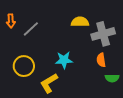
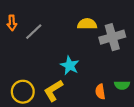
cyan star: (64, 60) -> (70, 65), turned 30
orange semicircle: (101, 60) -> (100, 92), moved
yellow circle: (24, 66) -> (23, 92), moved

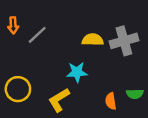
yellow semicircle: (87, 24) -> (93, 40), moved
cyan star: (70, 65) -> (77, 72), turned -30
yellow circle: (23, 92) -> (18, 89), moved

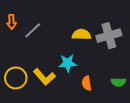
yellow L-shape: (59, 100) -> (44, 77), moved, turned -100
orange semicircle: (111, 101) -> (87, 83), moved

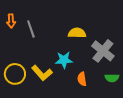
gray line: (33, 30) -> (31, 29), turned -66
gray cross: (109, 36) -> (103, 51), moved, turned -35

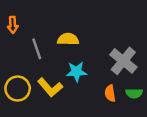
gray line: (31, 29) -> (37, 49), moved
yellow semicircle: (77, 33) -> (68, 39), moved
orange semicircle: (82, 79) -> (110, 93), moved

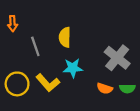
yellow semicircle: (68, 39) -> (65, 37), turned -90
orange semicircle: (110, 93) -> (105, 88), turned -63

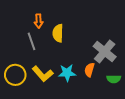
orange arrow: (13, 24) -> (39, 21), moved
cyan star: (73, 68) -> (67, 73), moved
orange semicircle: (105, 88) -> (89, 70), moved, turned 88

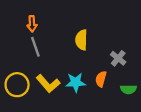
orange arrow: (39, 21) -> (32, 24), moved
yellow semicircle: (58, 33) -> (81, 40), moved
gray cross: (105, 52) -> (118, 58), size x0.6

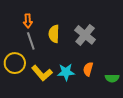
yellow semicircle: (81, 40) -> (54, 34), moved
gray cross: (118, 58) -> (85, 35), moved, size x1.5
yellow circle: (17, 85) -> (15, 63), moved

